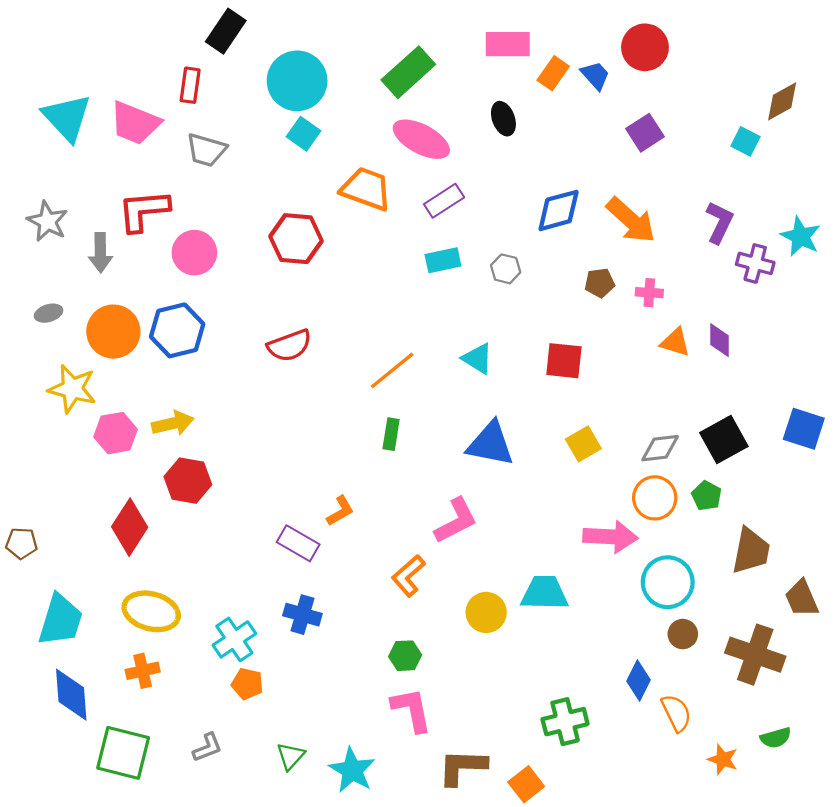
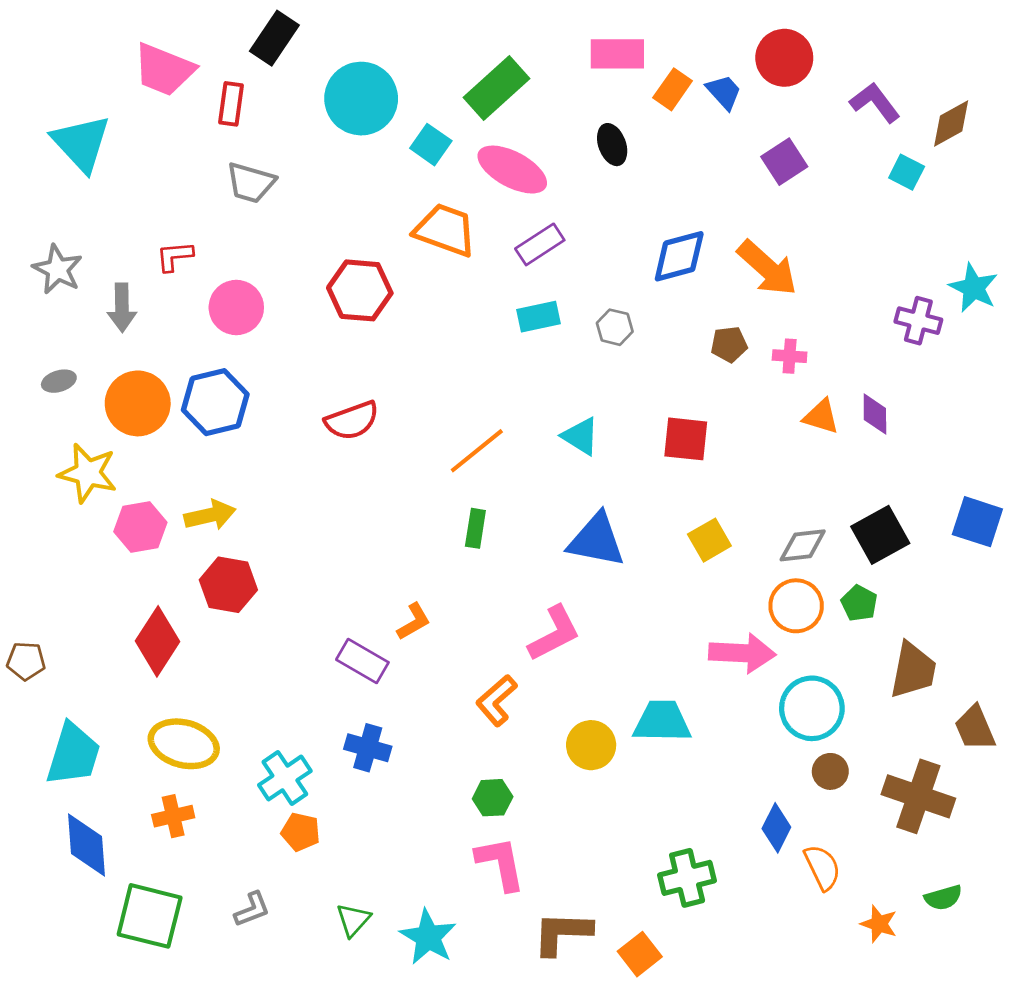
pink trapezoid: (135, 123) -> (164, 70), moved
cyan square: (304, 134) -> (431, 145), moved
red L-shape: (144, 210) -> (175, 256), size x0.6
purple L-shape: (720, 222) -> (875, 102), moved, turned -63

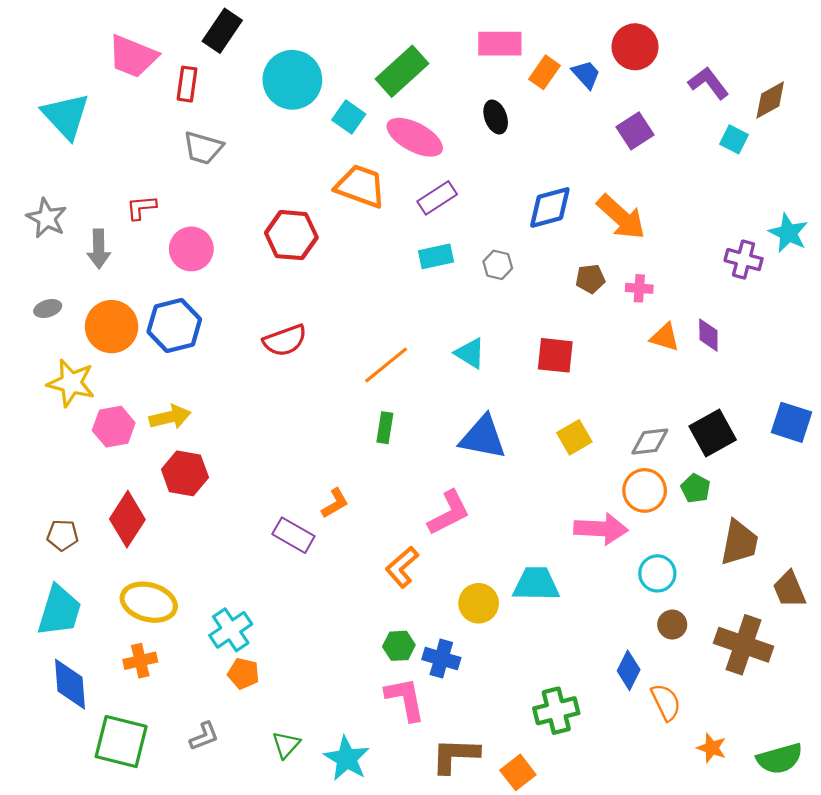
brown pentagon: (26, 661) -> (63, 535), moved
cyan circle: (812, 708) -> (657, 573), size x0.7
blue cross: (368, 748) -> (441, 659), moved
green semicircle: (943, 898) -> (780, 759), moved, size x1.5

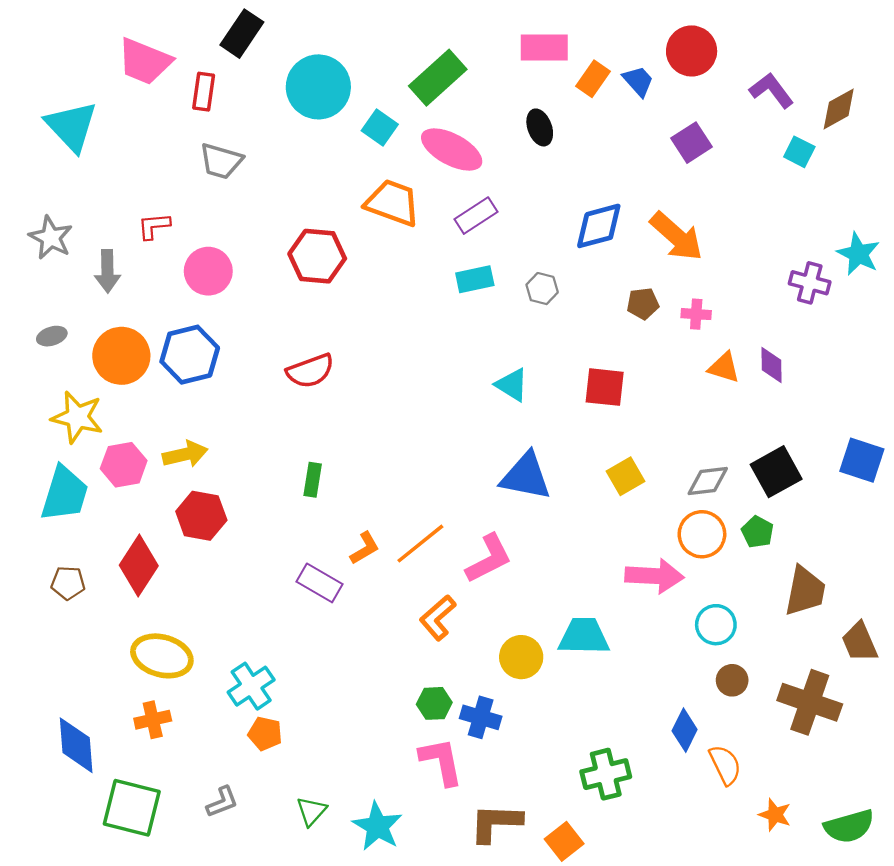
orange line: (386, 365) -> (420, 544), moved
green rectangle: (385, 428) -> (313, 480), moved
cyan trapezoid: (59, 611) -> (65, 494), moved

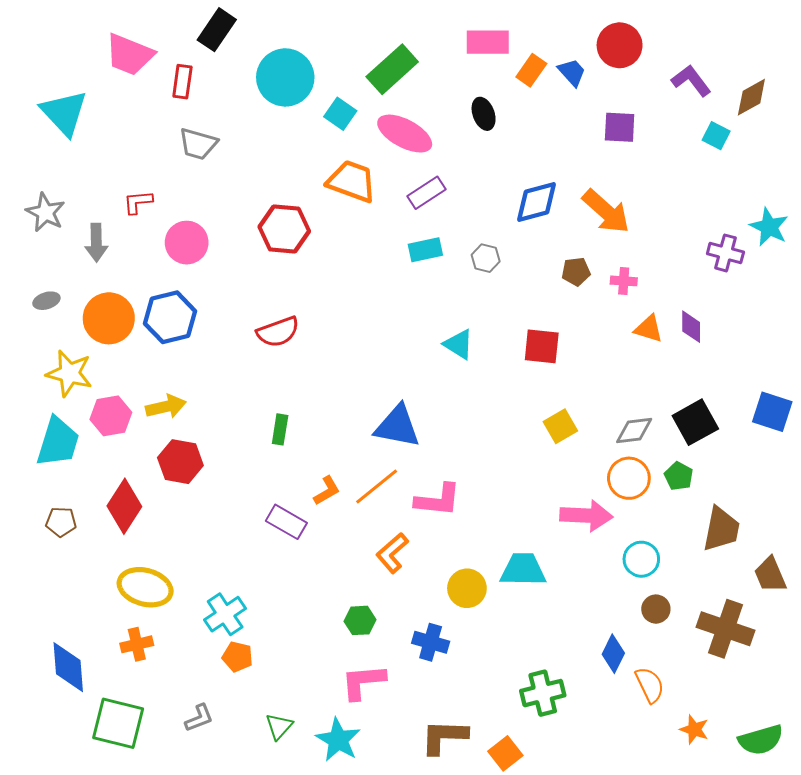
purple square: (692, 143) -> (620, 127), turned 36
blue triangle: (526, 476) -> (397, 426), moved
pink L-shape: (489, 559) -> (438, 500), turned 33
green hexagon: (434, 703) -> (360, 620), moved
pink L-shape: (441, 761) -> (363, 682), moved, turned -84

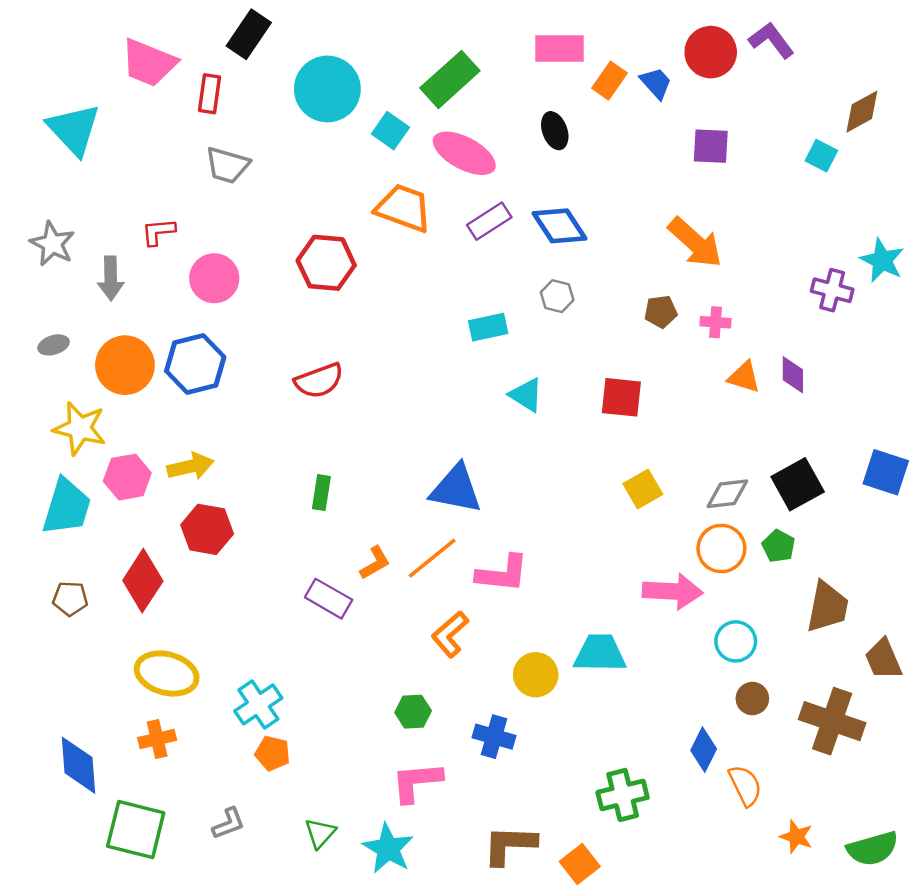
purple L-shape: (691, 81) -> (771, 40), moved
blue diamond: (537, 202) -> (560, 226), moved, turned 72
cyan rectangle: (425, 250) -> (488, 327), moved

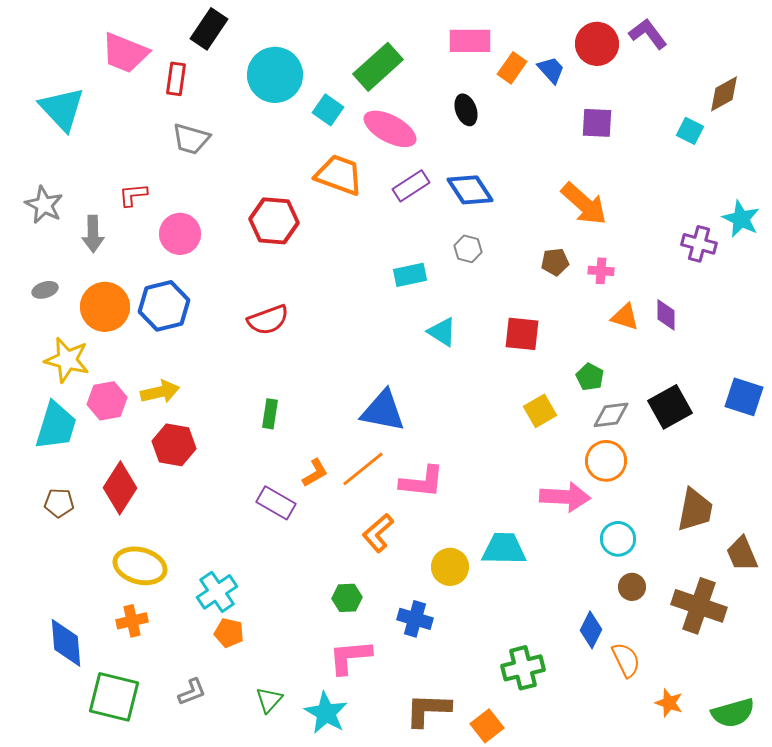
green pentagon: (779, 546) -> (590, 377), moved

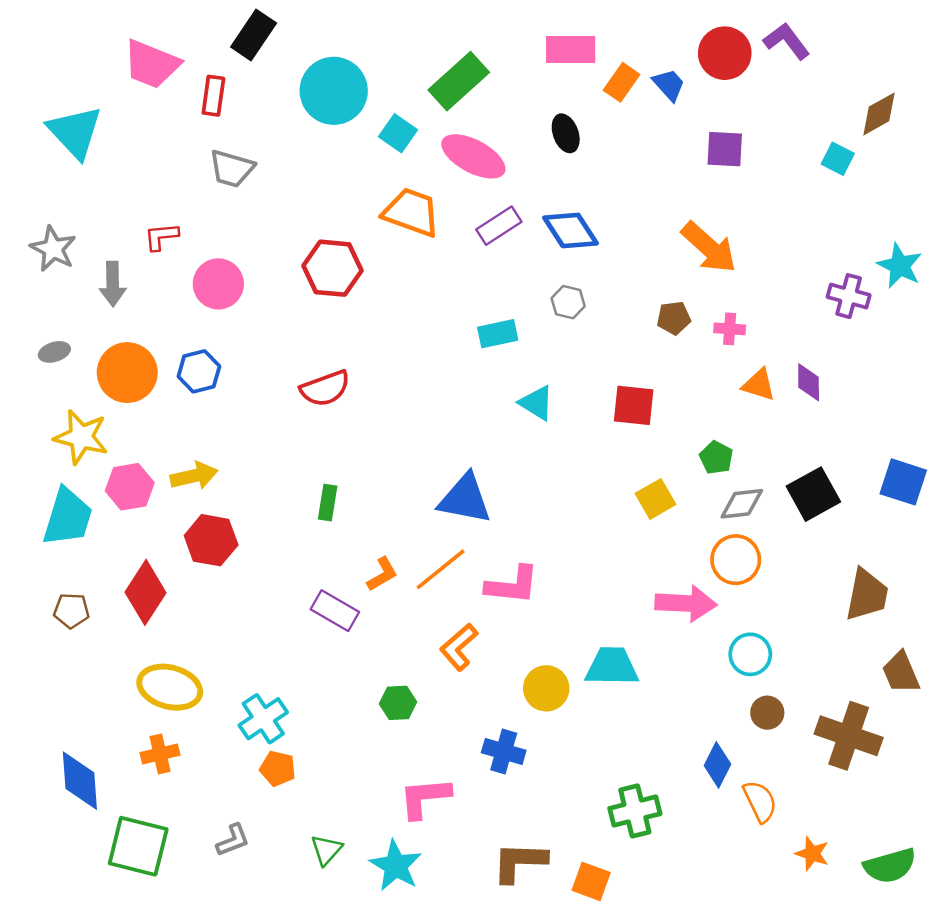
blue hexagon: (164, 306) -> (199, 371), size x0.7
brown trapezoid: (695, 510) -> (867, 595), moved
green hexagon: (347, 598) -> (398, 703), moved
orange square: (487, 726) -> (591, 881), turned -32

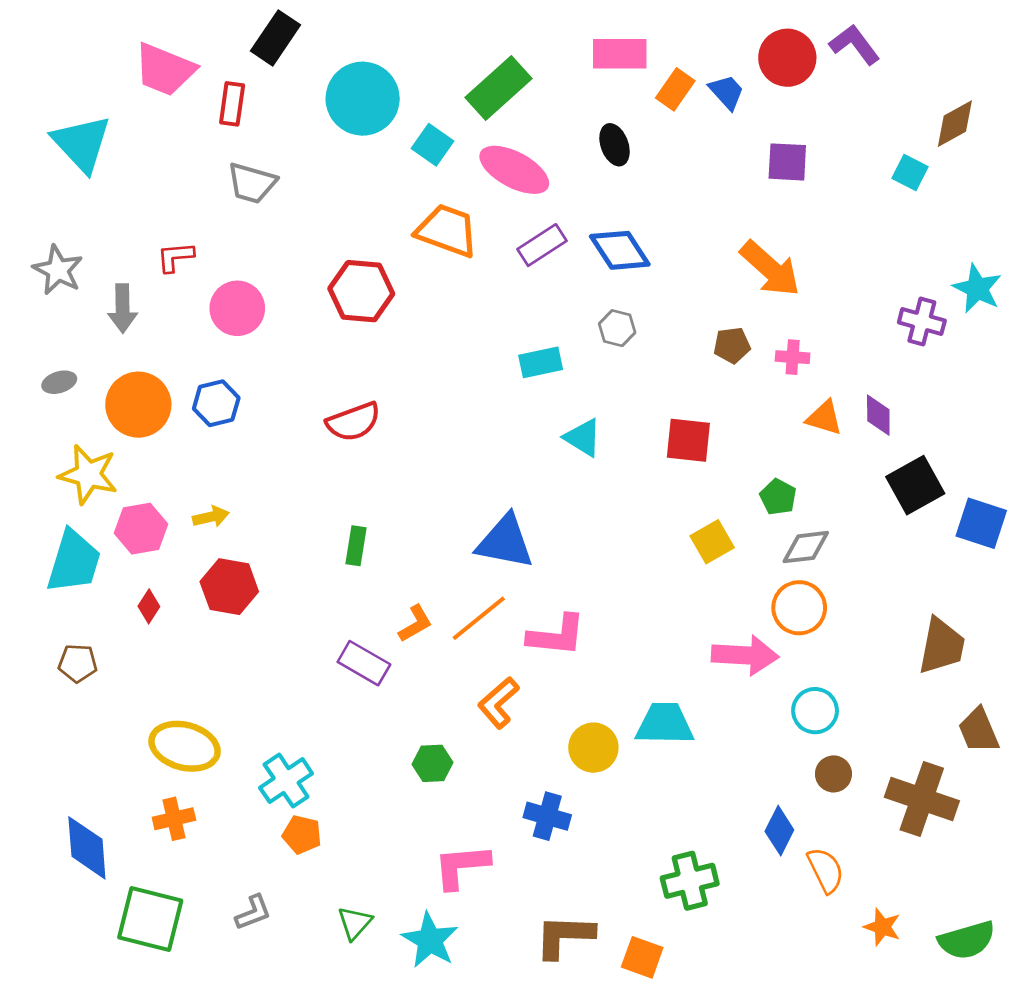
yellow arrow: (194, 476) -> (211, 517), size x0.7
black square: (813, 494) -> (915, 485), moved
red diamond: (145, 592) -> (149, 606), moved, size x0.5

